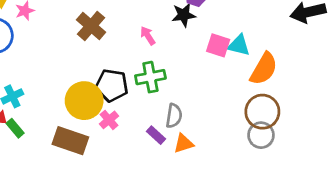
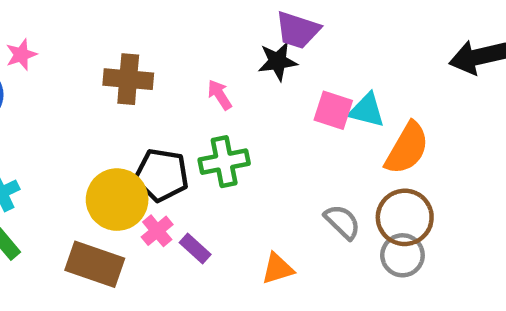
brown cross: (91, 26) -> (128, 79), turned -36
gray semicircle: (174, 116) -> (342, 222), moved, turned -55
purple rectangle: (156, 135) -> (195, 249), moved

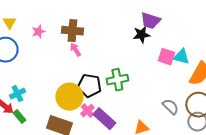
pink star: (21, 55) -> (38, 32), moved
brown cross: (128, 79) -> (72, 31), moved
pink arrow: (220, 95) -> (75, 50), moved
purple rectangle: (195, 249) -> (104, 119), size x1.6

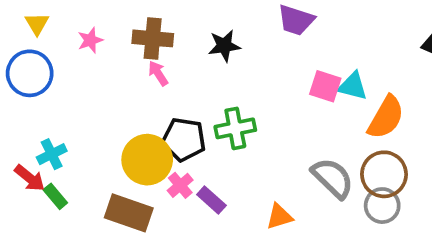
black star: (141, 35) -> (224, 46), moved
gray semicircle: (170, 107) -> (333, 178), size x1.4
purple rectangle: (104, 119) -> (211, 200), size x0.7

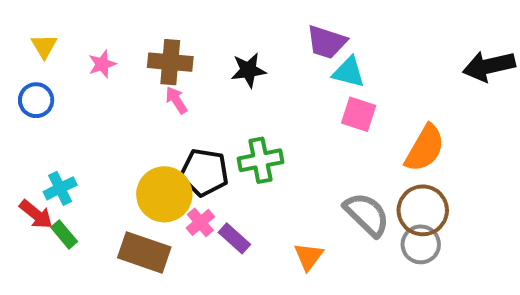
blue circle: (30, 73) -> (36, 100), size x0.7
cyan triangle: (353, 86) -> (349, 72), moved
orange triangle: (279, 217) -> (309, 256), turned -36

